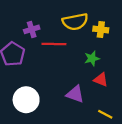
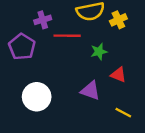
yellow cross: (101, 29) -> (118, 20), turned -32
green star: (92, 58) -> (99, 52), moved

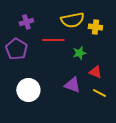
purple cross: (43, 20) -> (26, 22), moved
yellow cross: (118, 20) -> (95, 27), turned 32
yellow line: (123, 113) -> (99, 93), moved

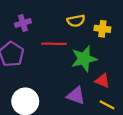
yellow semicircle: (72, 20) -> (76, 21), size x0.7
green star: (79, 53) -> (84, 59), size x1.6

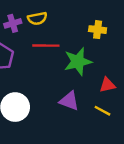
yellow semicircle: (76, 21) -> (37, 18), moved
red triangle: (102, 81) -> (107, 85), moved, turned -35

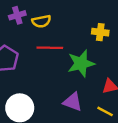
purple cross: (13, 23) -> (17, 15), moved

